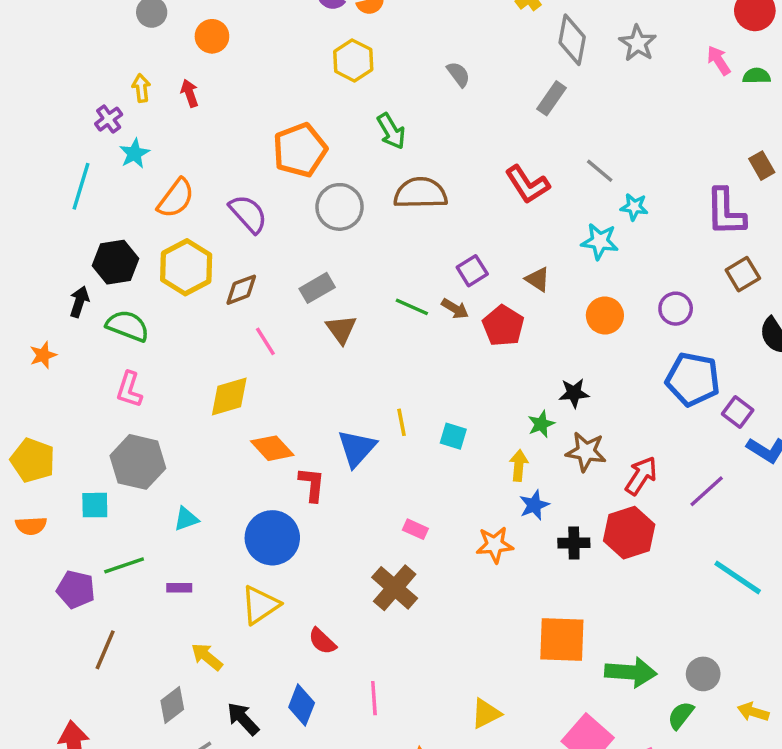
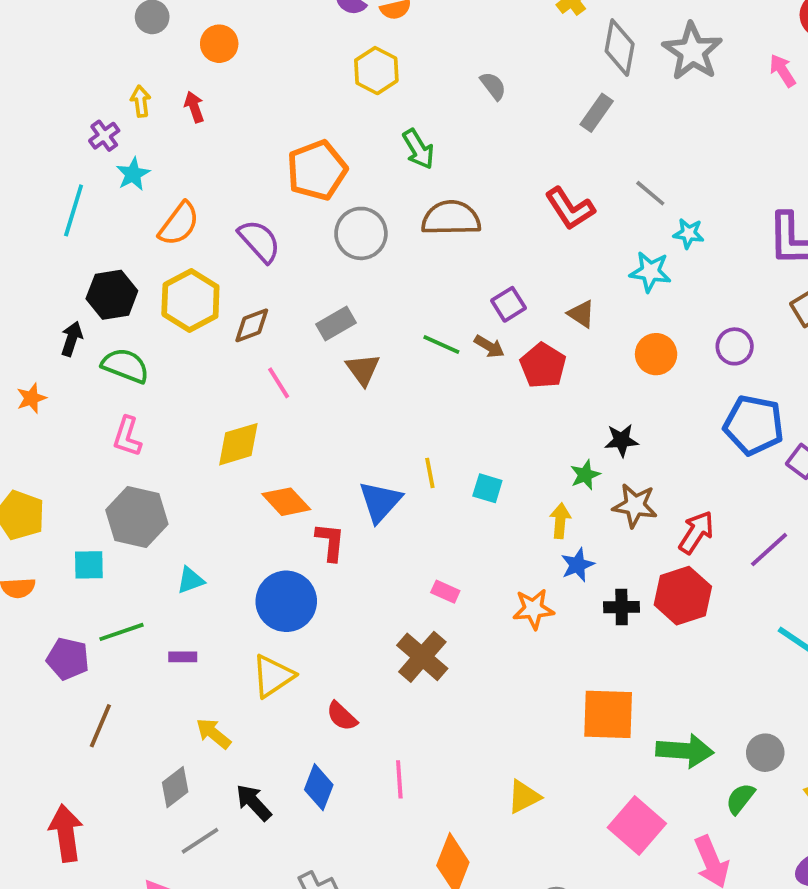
gray star: (638, 43) -> (692, 51), size x1.4

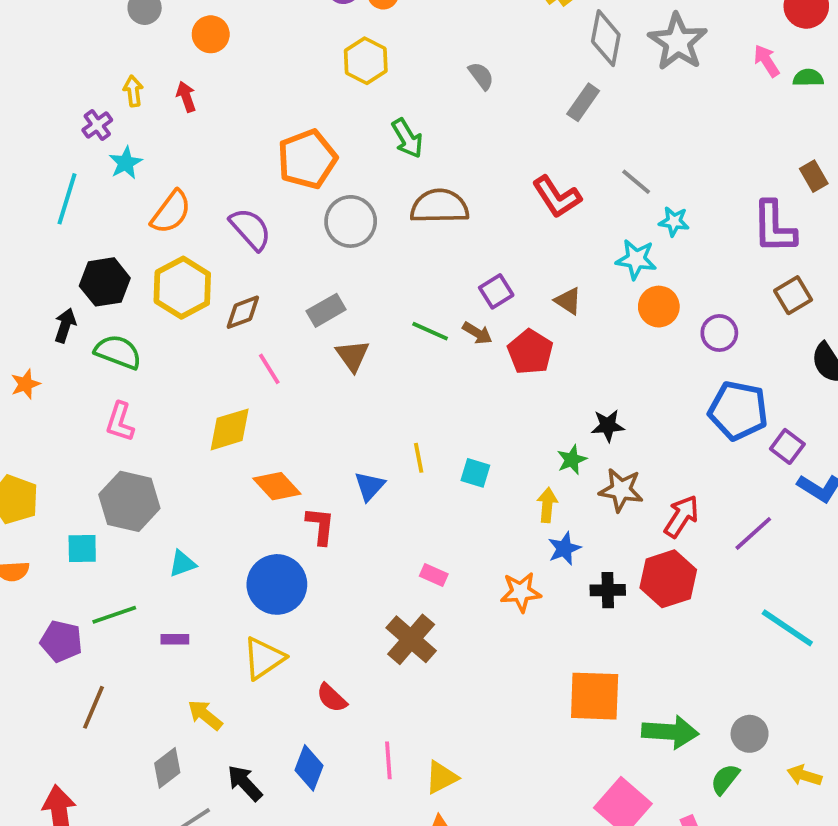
orange circle: (656, 354) -> (659, 307), moved
blue triangle: (380, 502) -> (370, 486), size x0.7
yellow triangle: (524, 797) -> (441, 777), moved

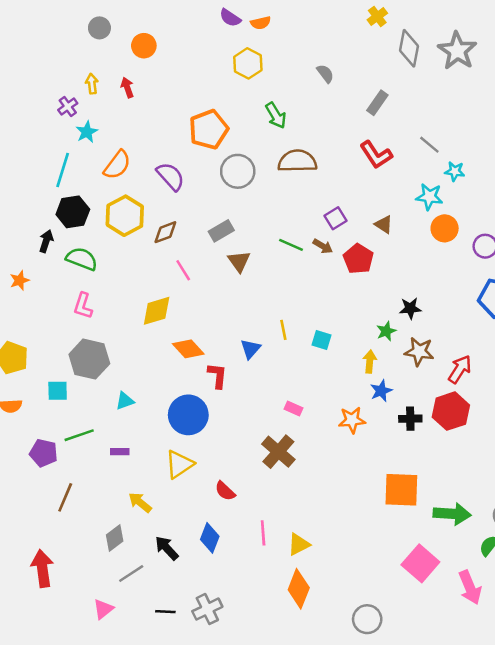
gray rectangle: (583, 102) -> (377, 103), moved
cyan line: (67, 199) -> (63, 170), moved

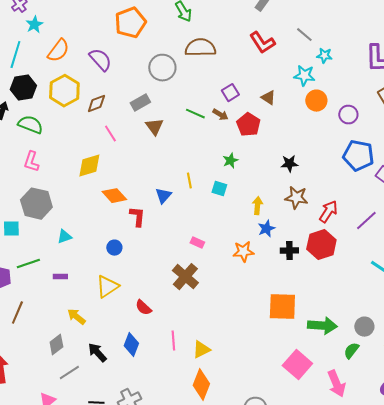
gray circle: (238, 171) -> (162, 68), moved
green star: (386, 331) -> (230, 161), moved
blue circle: (188, 415) -> (114, 248), size x0.5

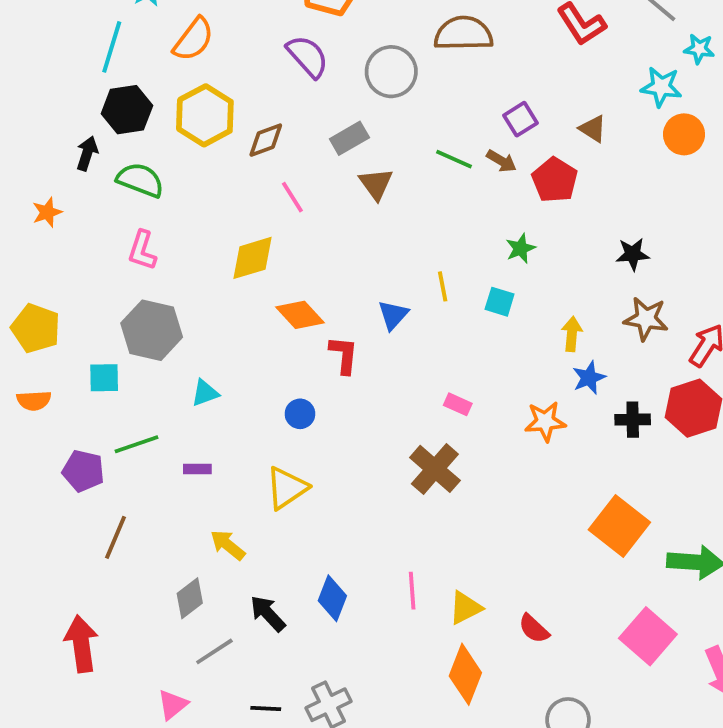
purple semicircle: (100, 60) -> (308, 56), moved
orange square: (282, 307) -> (619, 526), turned 36
red semicircle: (143, 308) -> (534, 629), moved

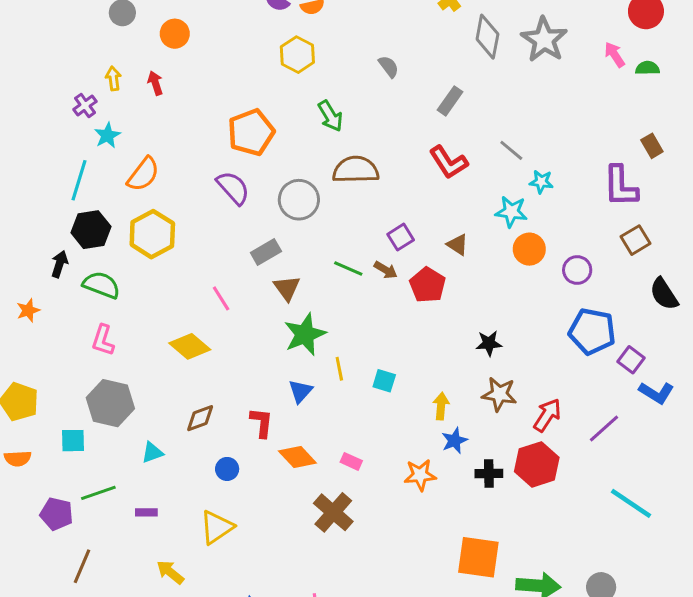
brown diamond: (266, 140) -> (200, 418), moved
green star: (521, 248) -> (305, 334), moved, size x1.8
yellow diamond: (252, 258) -> (190, 346), turned 57
orange diamond: (300, 315) -> (297, 457), moved
orange square: (619, 526) -> (478, 557), turned -30

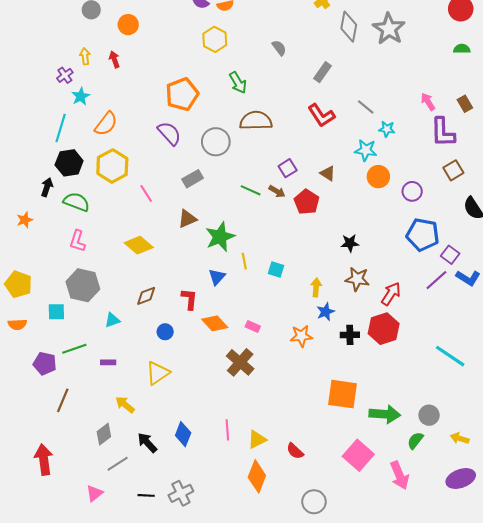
pink arrow: (615, 55) -> (428, 102), moved
brown triangle: (287, 288) -> (187, 219), moved, turned 42
pink line: (221, 298) -> (146, 193), moved
purple line: (604, 429) -> (436, 280), moved

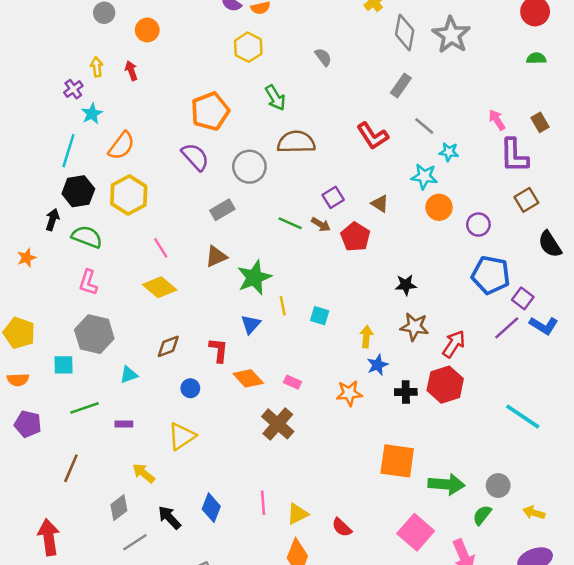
gray rectangle: (322, 72) -> (401, 85), moved
pink line: (146, 193) -> (161, 248), moved
purple pentagon: (45, 363) -> (28, 424), moved

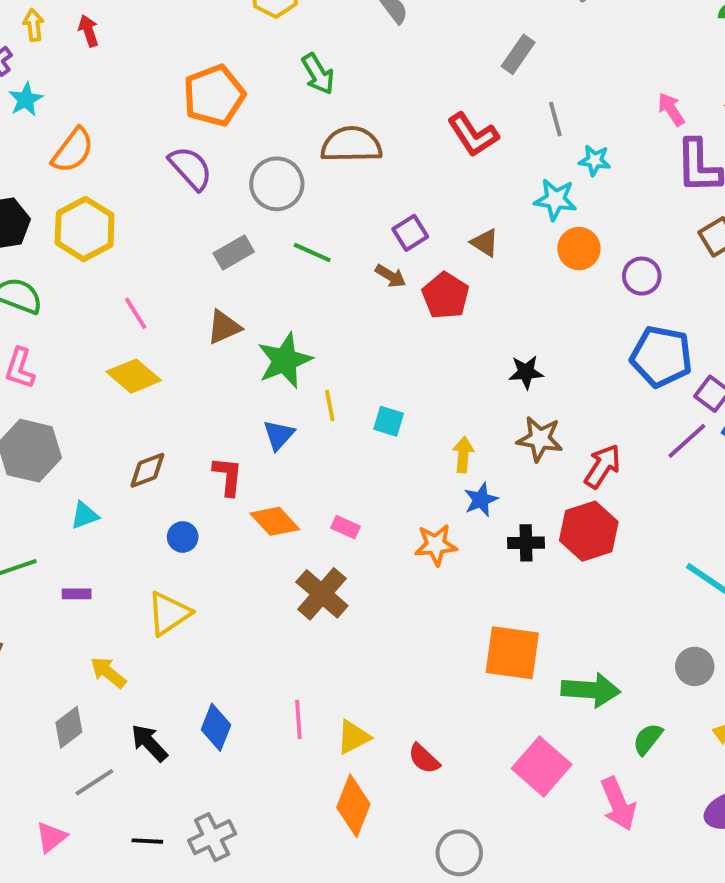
gray line: (424, 126) -> (555, 119), turned 35
green line: (290, 223) -> (312, 252), moved
gray circle: (498, 486) -> (695, 666), moved

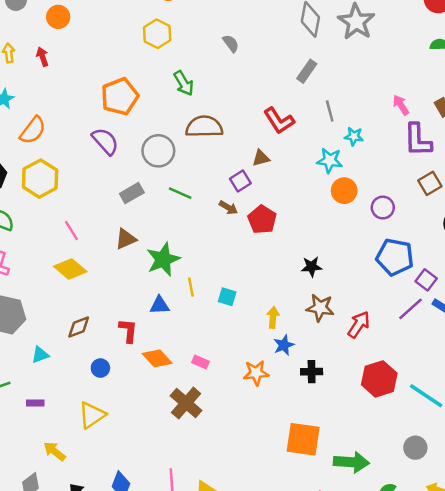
brown triangle: (485, 243) -> (261, 158), moved, turned -48
blue triangle: (279, 435) -> (160, 305), turned 45
red hexagon: (589, 531) -> (379, 379), moved

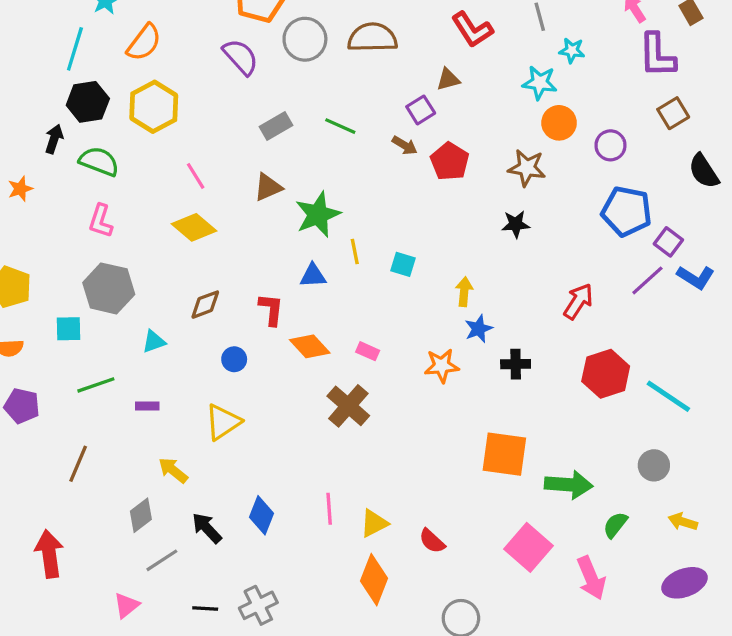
gray circle: (158, 151) -> (305, 39), moved
brown star: (320, 308) -> (527, 168), moved

